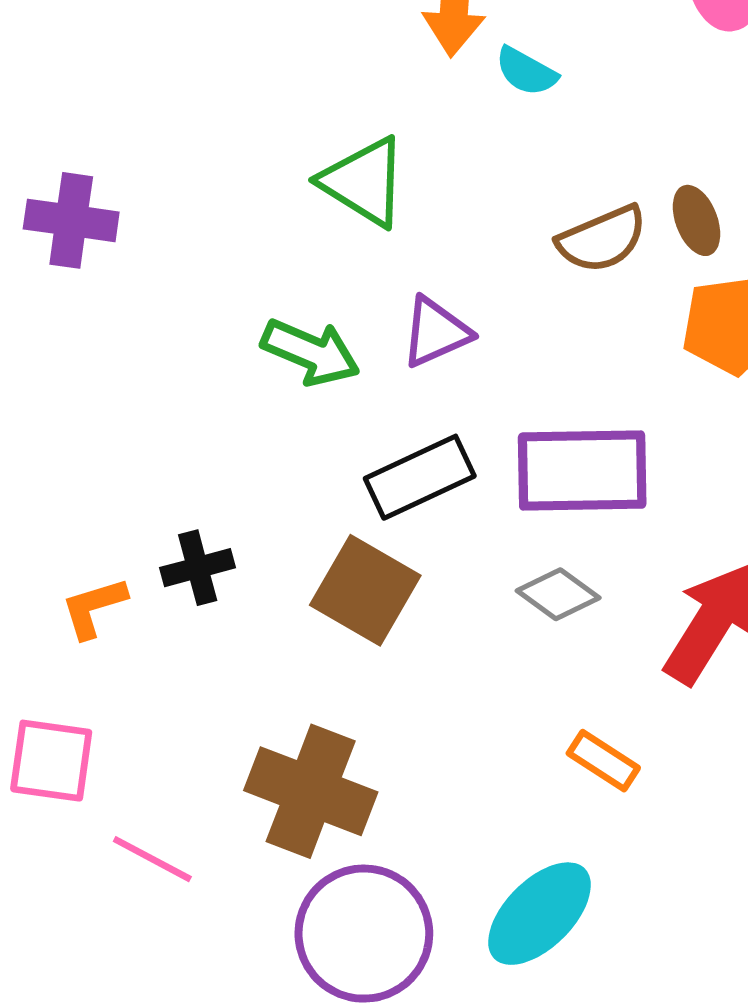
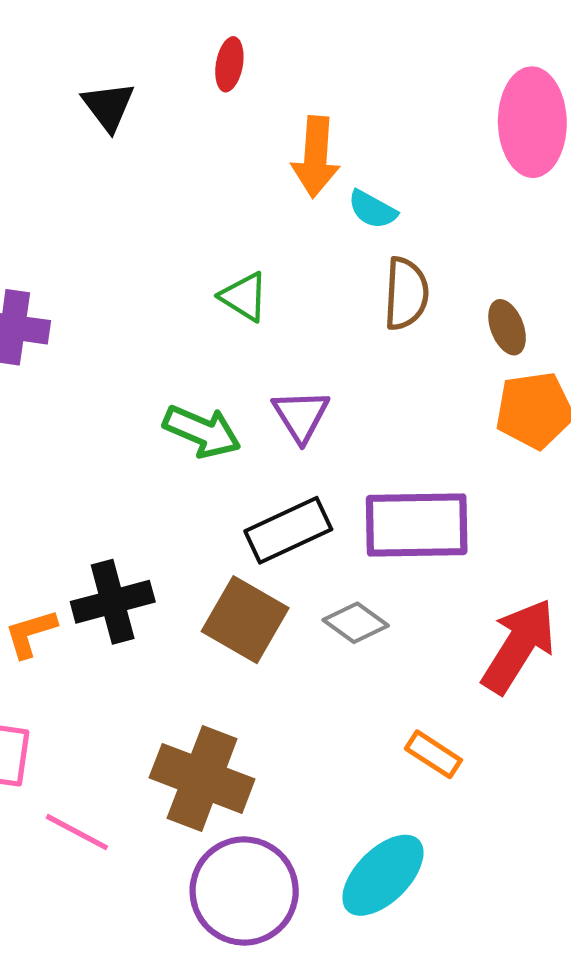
green triangle: (364, 182) -> (244, 297), size x0.7
brown semicircle: (602, 239) -> (406, 294), moved, turned -64
purple triangle: (436, 332) -> (301, 416), turned -38
black cross: (198, 568) -> (113, 602), size x1.4
gray diamond: (558, 594) -> (356, 623), moved

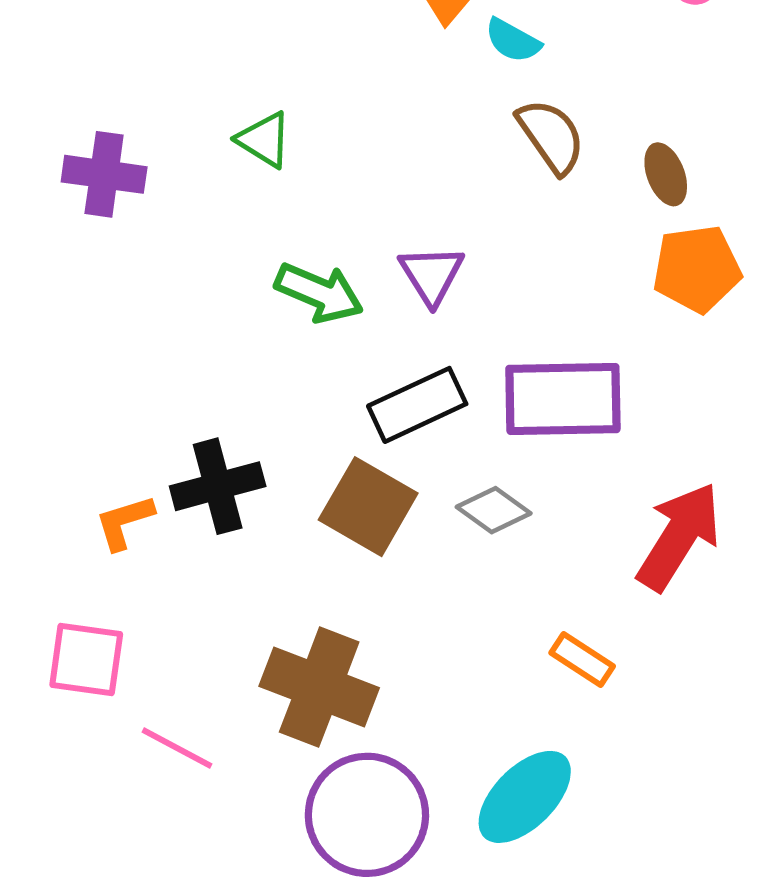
brown semicircle: (406, 294) -> (551, 136), turned -38
green triangle: (244, 297) -> (264, 140), moved

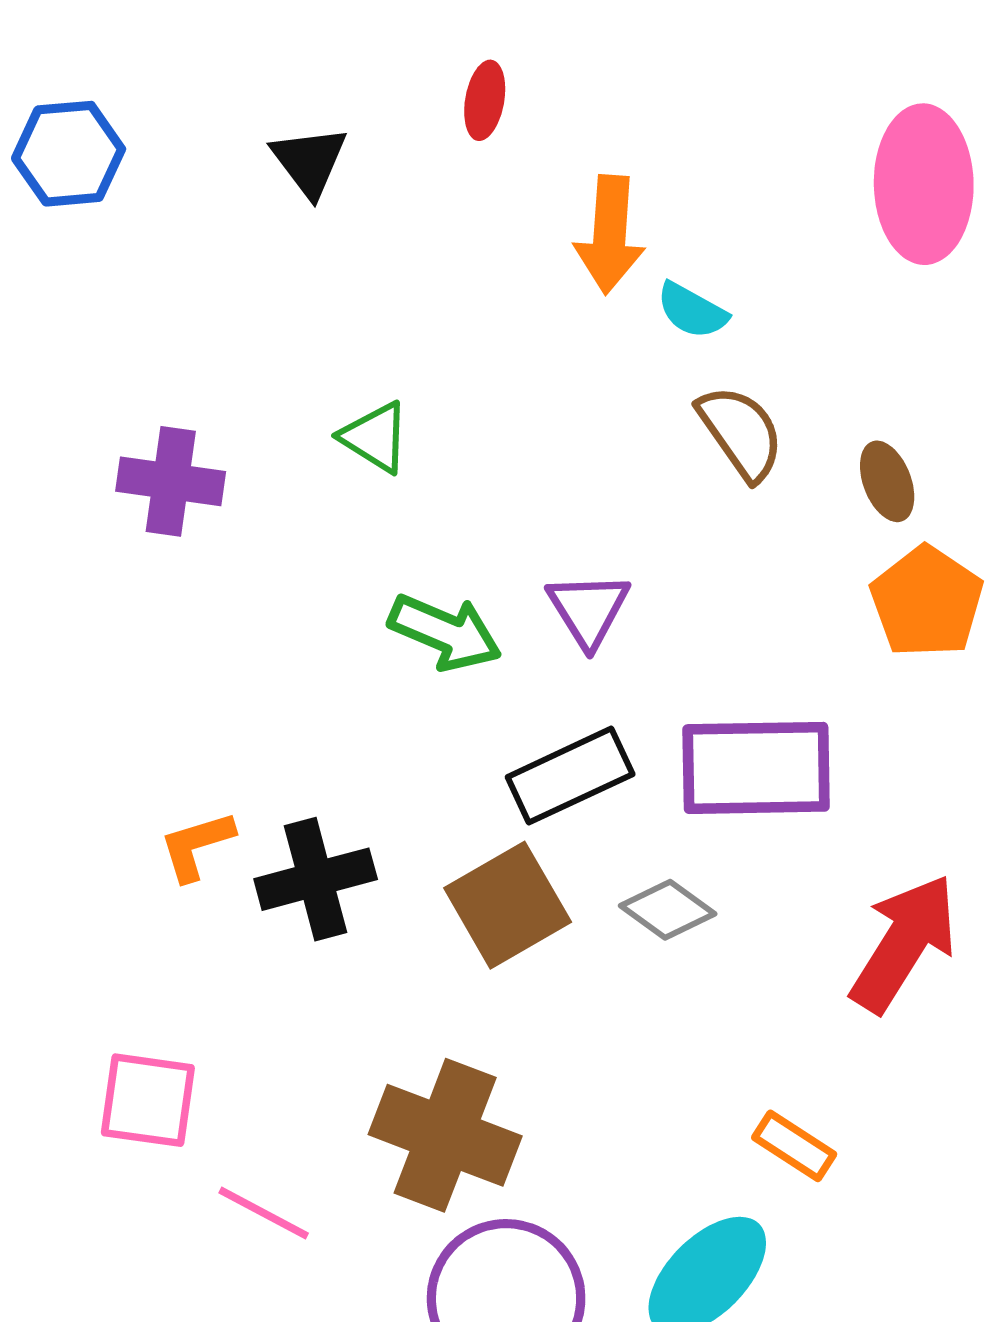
orange pentagon: (697, 269) -> (927, 602), turned -30
brown square: (368, 507) -> (508, 905), turned 30
orange L-shape: (124, 522) -> (197, 846), moved
orange rectangle: (582, 660) -> (794, 1146), moved

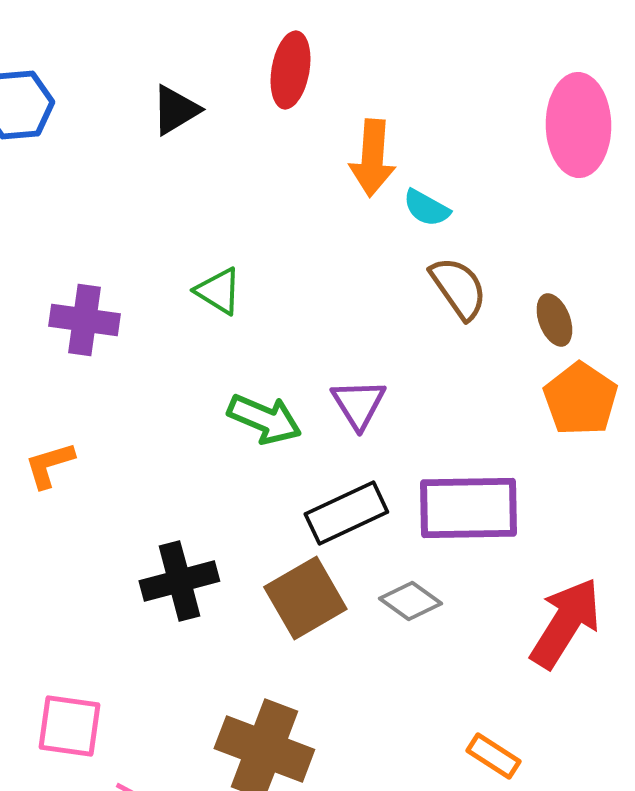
red ellipse: (485, 100) -> (290, 70), size x1.5
black triangle: (309, 161) -> (175, 110), turned 36
orange L-shape: (197, 846) -> (49, 465), moved

